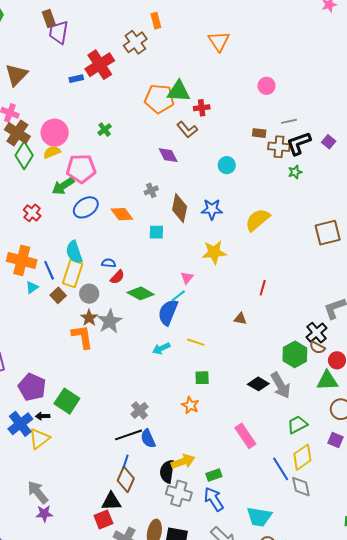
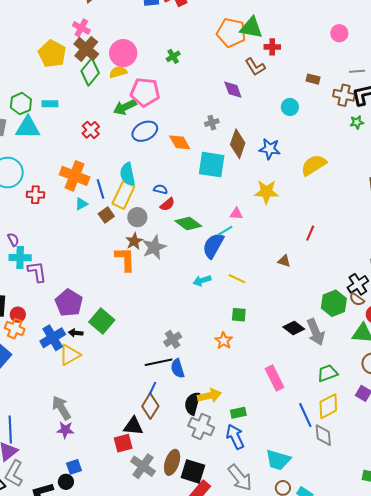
brown rectangle: (259, 133) -> (313, 79), moved
cyan square: (156, 232) -> (212, 165), size x1.8
pink triangle: (187, 278) -> (236, 214), turned 48

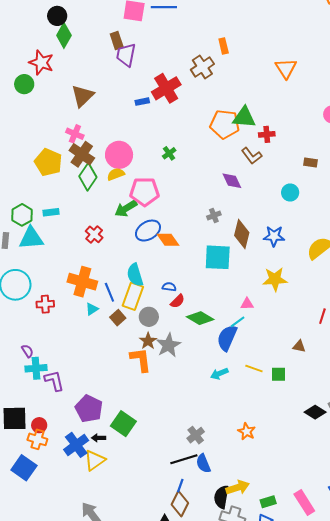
orange diamond: (180, 142) -> (168, 240), moved
green square: (239, 315) -> (279, 374), moved
pink rectangle: (274, 378) -> (304, 502), moved

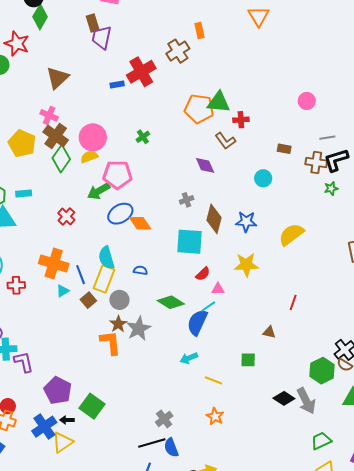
orange triangle: (286, 68) -> (259, 16), moved
red semicircle: (178, 301) -> (203, 274), moved
yellow line: (254, 369) -> (213, 380), moved

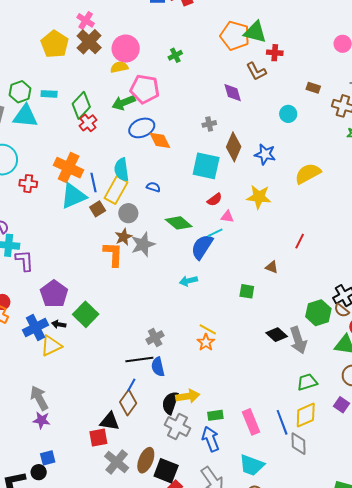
green diamond: (61, 159) -> (81, 105), moved
cyan triangle: (63, 291) -> (73, 196), size x2.0
yellow line: (213, 380) -> (208, 329), moved

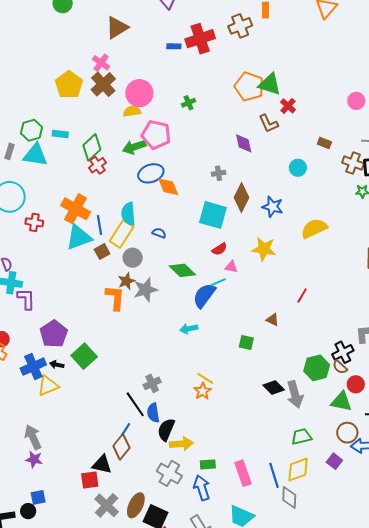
red cross: (275, 53) -> (288, 106), turned 35
black line: (139, 359) -> (135, 404), turned 60
black semicircle: (170, 403) -> (166, 430), moved

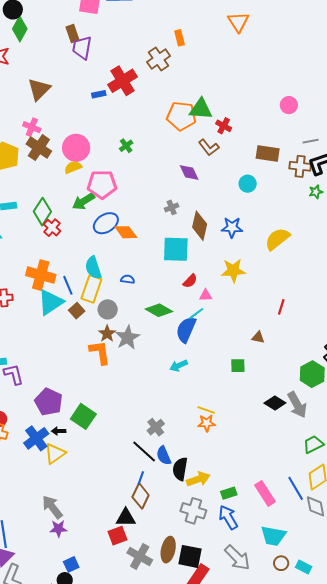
brown rectangle: (324, 143) -> (268, 153), size x1.6
orange star: (203, 391) -> (207, 423), turned -30

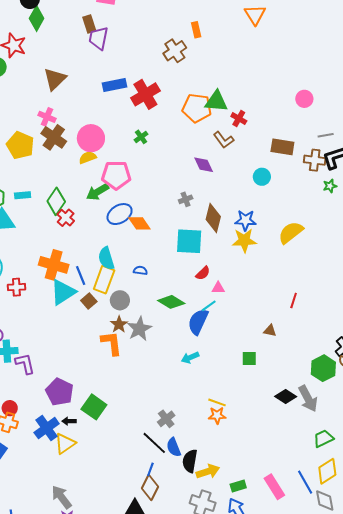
red cross: (123, 81) -> (145, 94), moved
blue rectangle: (99, 94) -> (114, 85), size x1.6
yellow star: (233, 271) -> (244, 240), moved

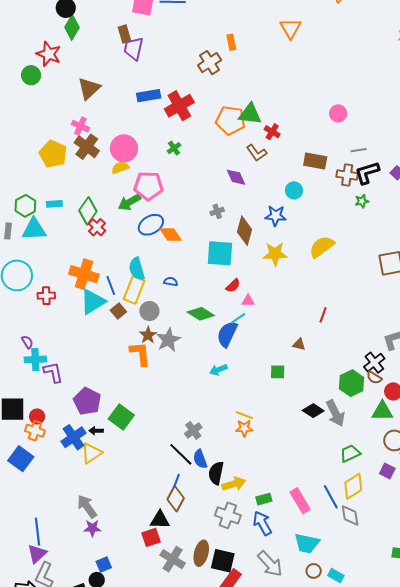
blue star: (246, 220) -> (276, 216), moved

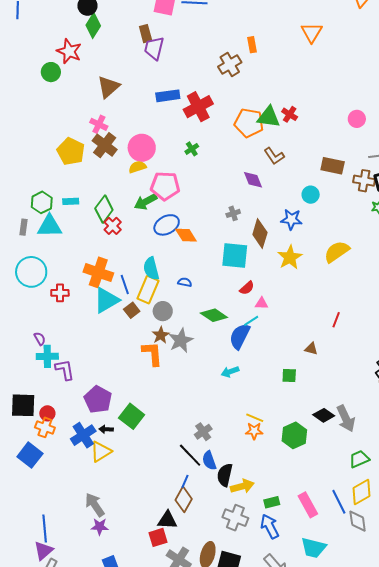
red cross: (272, 132) -> (290, 114), moved
yellow star: (275, 254) -> (290, 257), turned -30
green hexagon: (352, 383) -> (294, 435), moved

